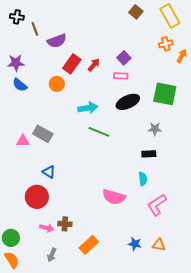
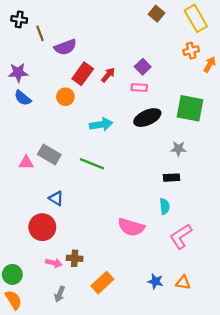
green line: (99, 132) -> (92, 164), moved

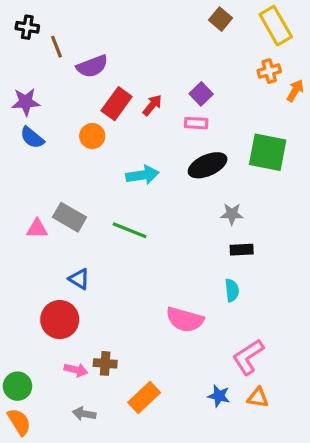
gray star: (178, 149) -> (232, 214), moved
pink L-shape: (181, 236) -> (248, 357), moved
gray arrow: (60, 294) -> (84, 414), turned 77

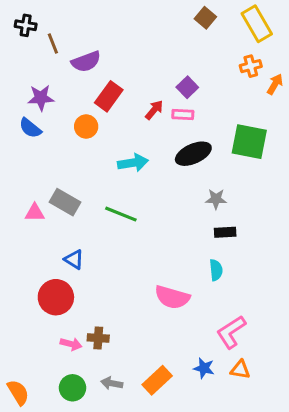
purple star: (26, 102) -> (41, 98), moved
red arrow: (152, 105) -> (154, 110), moved
green circle: (18, 386) -> (73, 388), moved
orange rectangle: (144, 397) -> (157, 380), moved
gray arrow: (84, 414) -> (112, 383), moved

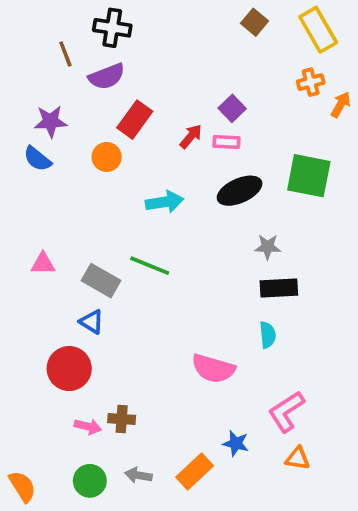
black cross: (26, 25) -> (112, 28), moved, size x1.4
gray rectangle: (65, 202) -> (101, 281), moved
black rectangle: (225, 232) -> (279, 288), size x1.4
blue star: (204, 368) -> (236, 443), moved

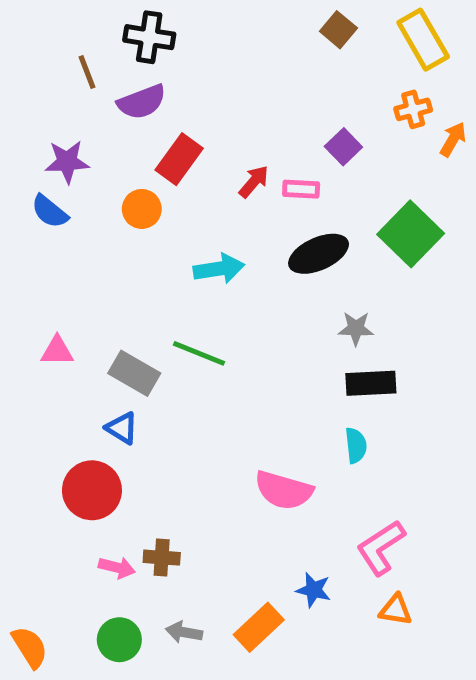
purple square: (232, 108) -> (343, 147), moved
green square: (309, 176) -> (411, 234), turned 33

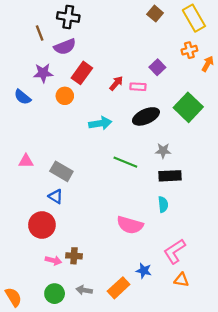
purple star: (67, 162) -> (43, 73), moved
green line: (199, 353) -> (125, 162), moved

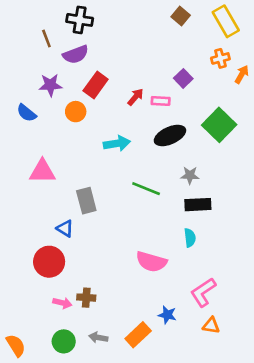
pink triangle: (26, 161) -> (42, 171), moved, size x1.5
gray rectangle: (61, 171) -> (86, 201), moved, turned 45

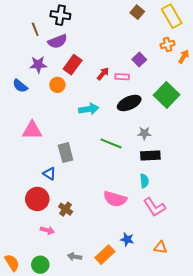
pink L-shape: (203, 292) -> (154, 207), moved, turned -90
brown cross: (86, 298) -> (66, 209), moved, turned 32
green circle: (64, 341) -> (40, 265), moved

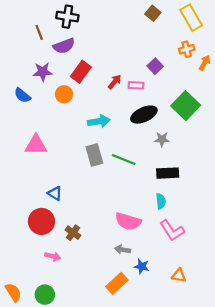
gray star: (144, 133) -> (162, 139), moved
gray rectangle: (66, 153) -> (94, 155), moved
gray arrow: (75, 257) -> (123, 250), moved

